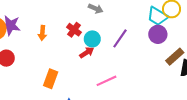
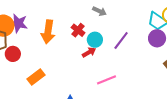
orange arrow: (42, 33) -> (48, 32), size x1.6
orange rectangle: (51, 79) -> (36, 77), moved, turned 30

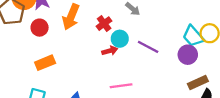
purple line: (121, 40) -> (148, 47), turned 66
red circle: (13, 54) -> (40, 28), moved

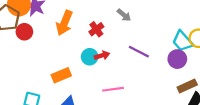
red circle: (40, 28) -> (24, 32), moved
cyan circle: (120, 39) -> (90, 57), moved
orange rectangle: (45, 63) -> (61, 75), moved

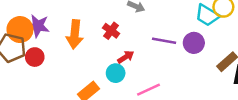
cyan circle: (90, 57) -> (116, 73), moved
purple circle: (177, 59) -> (194, 43), moved

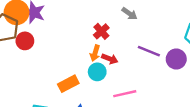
orange arrow: (75, 34) -> (95, 53), moved, size x0.6
red arrow: (126, 57) -> (110, 59), turned 42

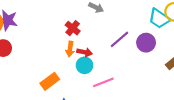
purple line: (149, 51) -> (120, 39), turned -54
cyan circle: (97, 72) -> (84, 65), moved

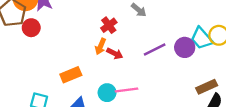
purple circle: (146, 43) -> (185, 47), moved
cyan circle: (84, 65) -> (107, 93), moved

